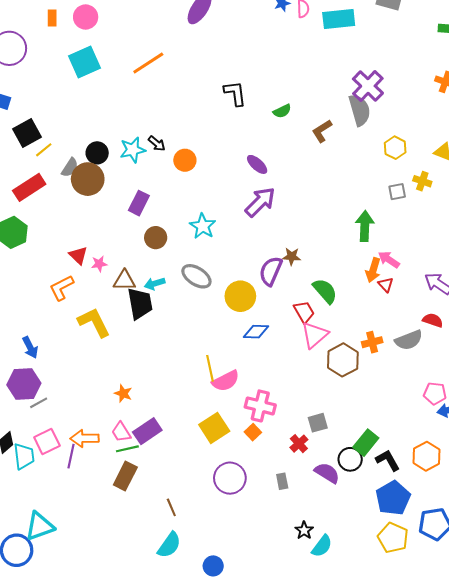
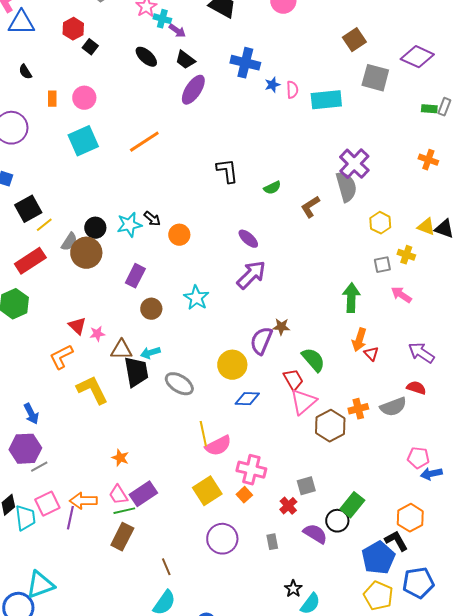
pink arrow: (389, 260) -> (401, 295), moved
gray ellipse: (196, 276) -> (179, 384), moved
black L-shape: (388, 460) -> (396, 541), moved

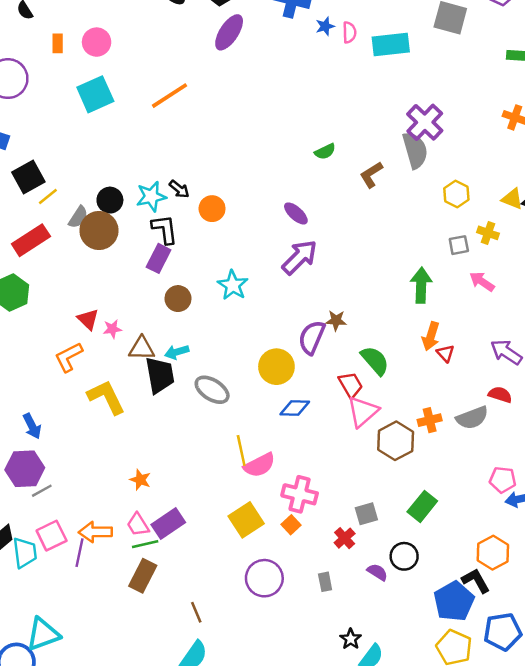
black L-shape: (227, 171) -> (165, 229), moved
green rectangle: (352, 505) -> (422, 506), moved
purple semicircle: (315, 534) -> (377, 572), size x0.7

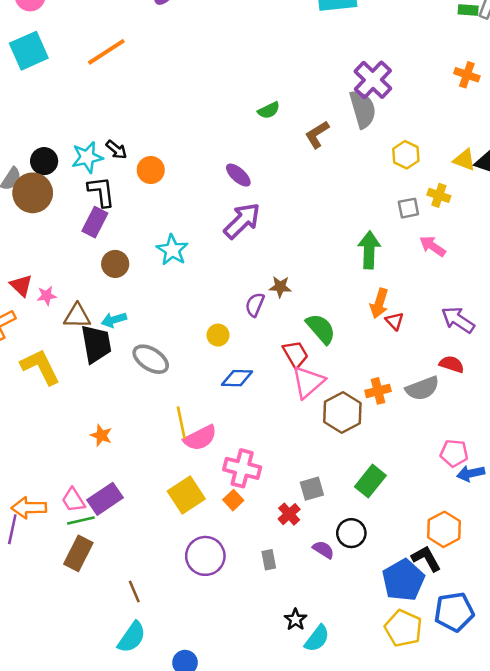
purple semicircle: (312, 337) -> (255, 305), size x0.7
yellow circle: (276, 367) -> (218, 335), size x0.6
orange star: (140, 480) -> (101, 435), moved

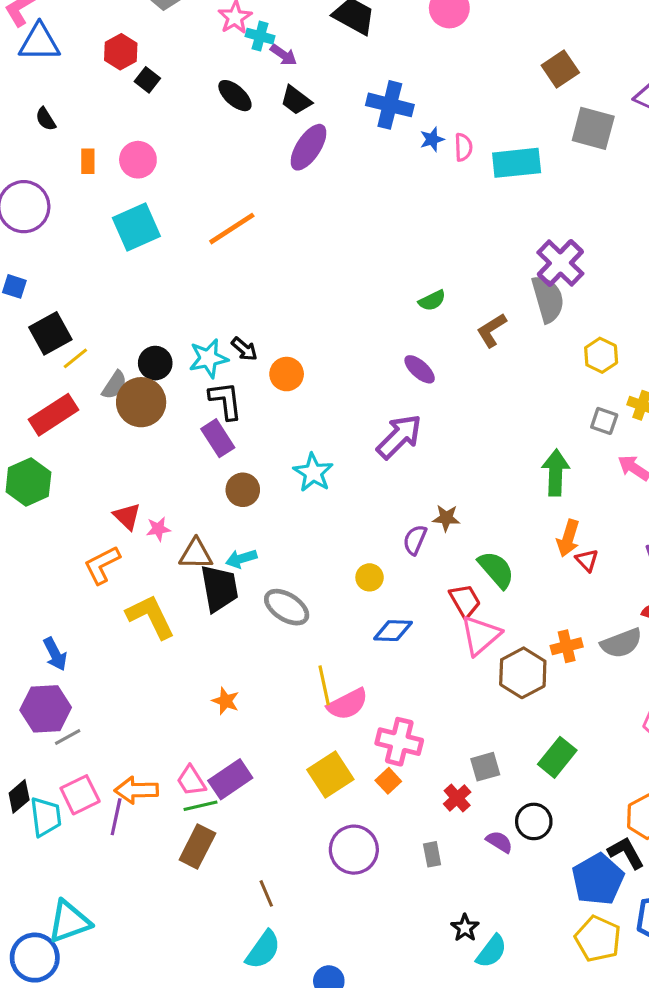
purple ellipse: (238, 175) -> (420, 369), moved
gray square: (408, 208) -> (604, 421), turned 30
purple rectangle: (95, 222) -> (218, 438), turned -60

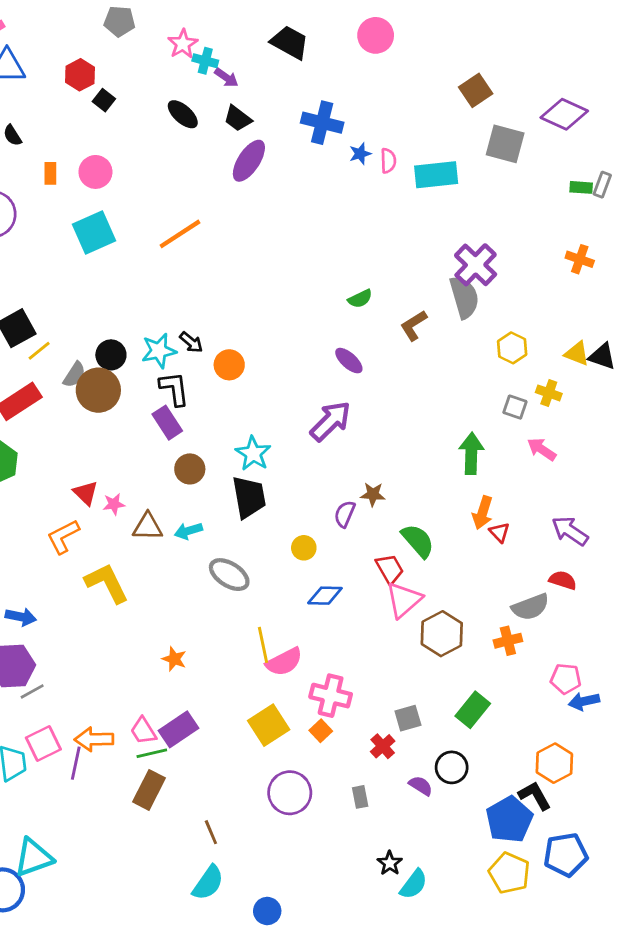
black trapezoid: (219, 588) -> (249, 497), moved
orange cross: (567, 646) -> (508, 641), moved
blue arrow: (55, 654) -> (21, 617), turned -52

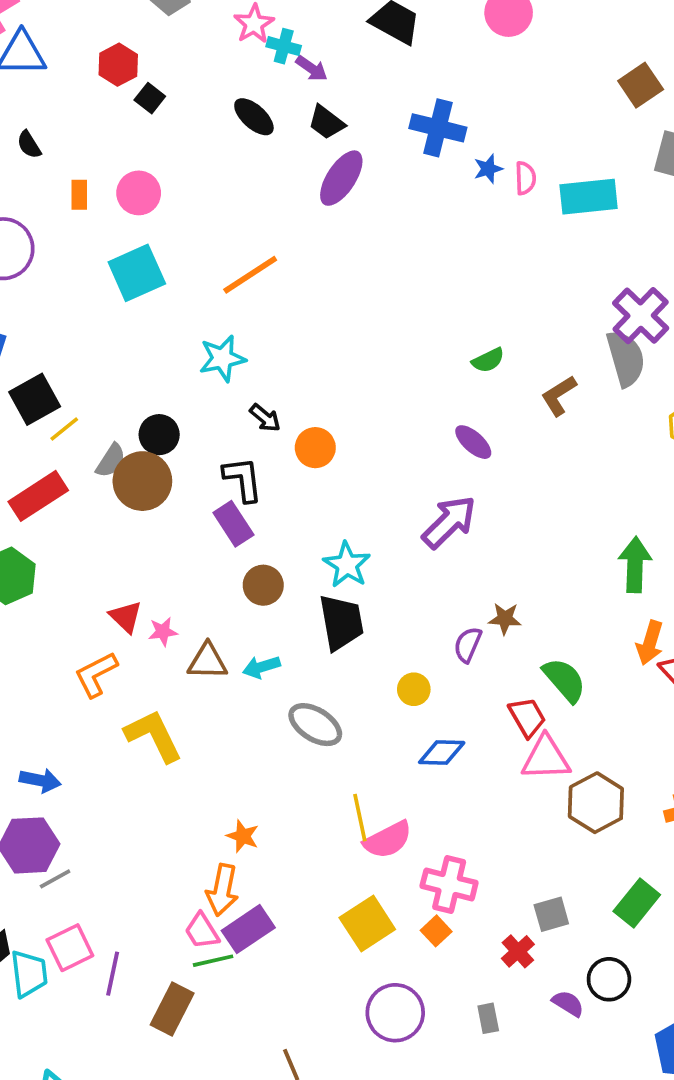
cyan star: (159, 351) -> (222, 358), moved
pink triangle: (404, 600) -> (546, 758), turned 39
orange arrow: (94, 739) -> (222, 890), moved, turned -78
brown rectangle: (149, 790) -> (172, 1009), moved

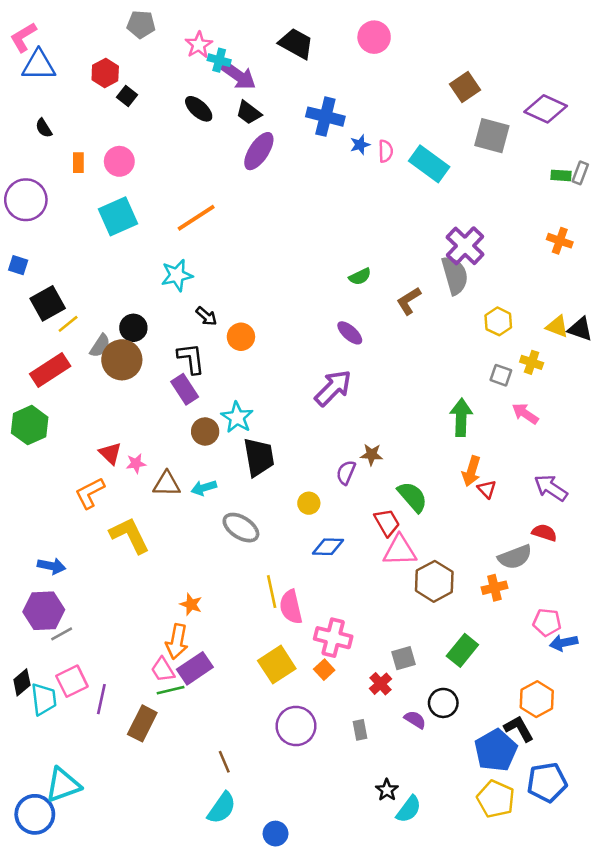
purple arrow: (312, 68) -> (238, 76), size x1.6
cyan rectangle: (589, 197) -> (429, 164), turned 42
cyan star: (347, 565) -> (237, 417), moved
pink semicircle: (388, 840) -> (291, 607), turned 104

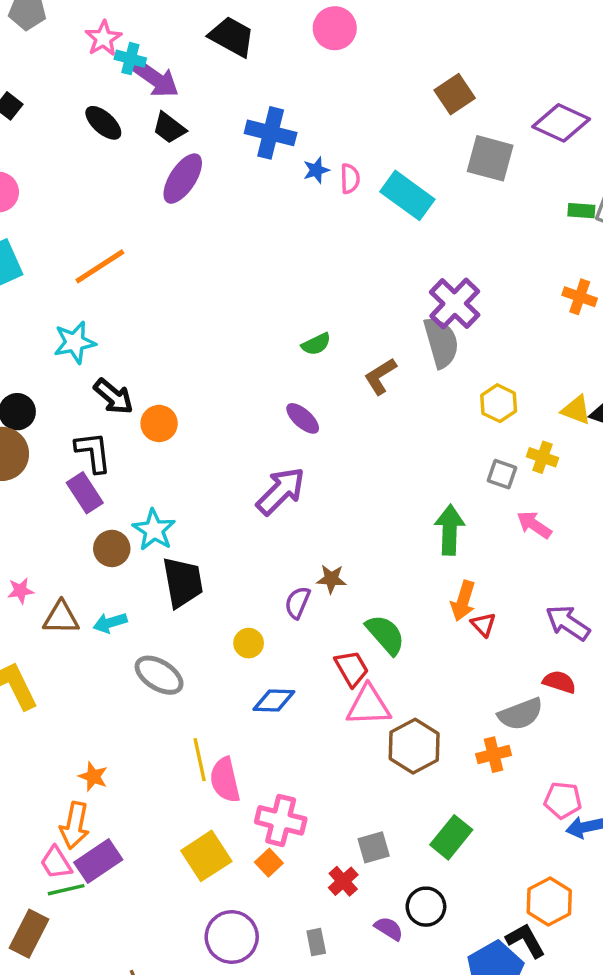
black arrow: (206, 316) -> (113, 396), size x1.4

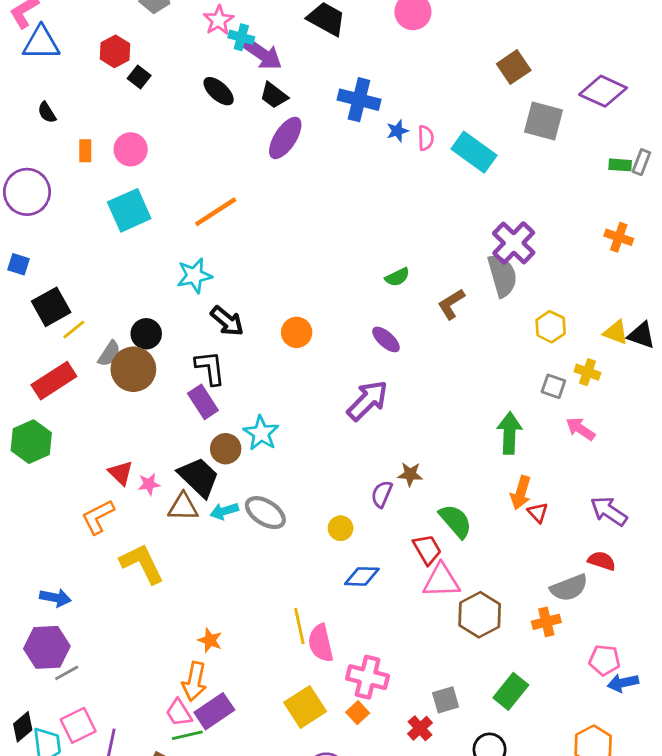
orange circle: (159, 423) -> (297, 332), moved
black trapezoid: (183, 582) -> (199, 477), moved, turned -36
gray ellipse: (159, 675) -> (265, 513), moved

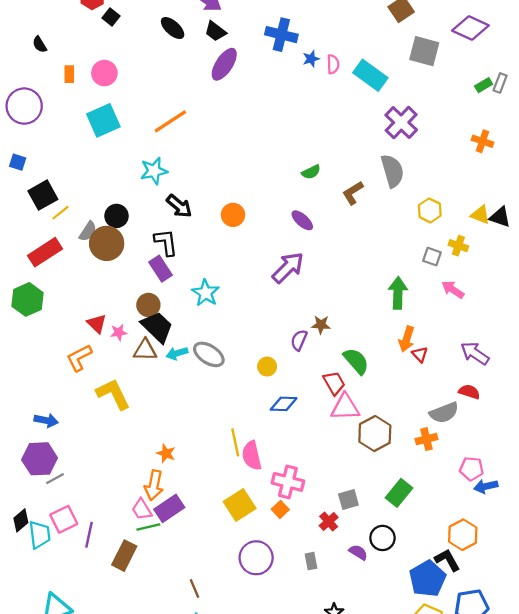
green rectangle: (620, 165) -> (484, 85), turned -35
purple cross: (514, 243) -> (401, 123), moved
brown circle: (226, 449) -> (148, 305), moved

